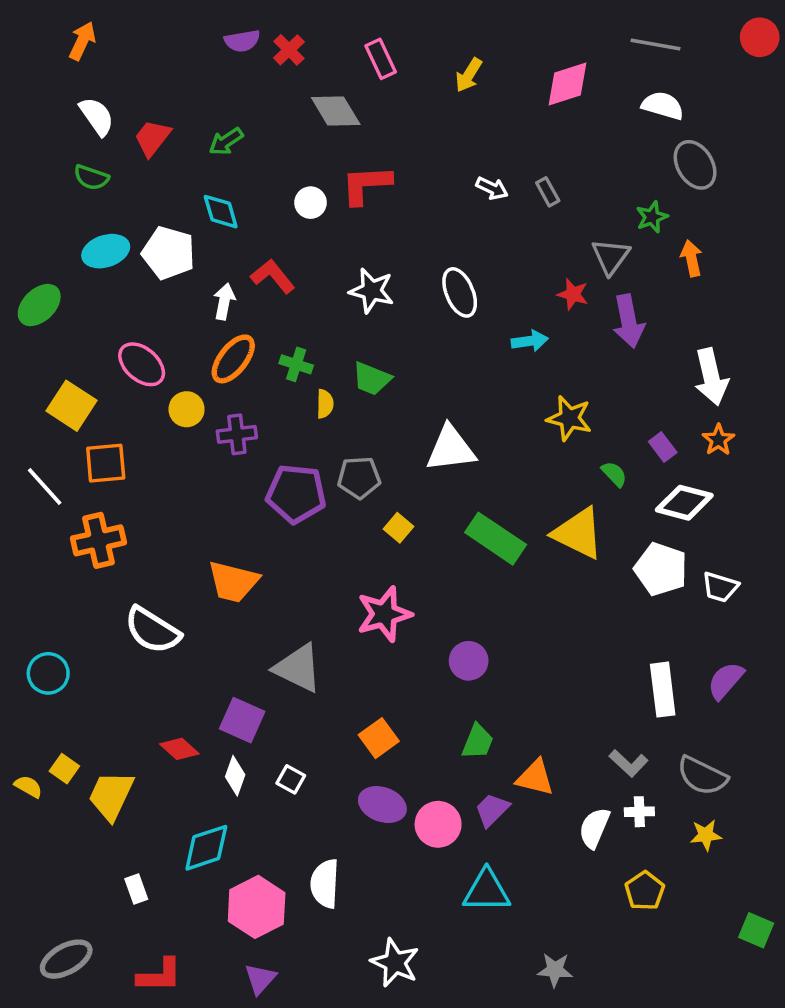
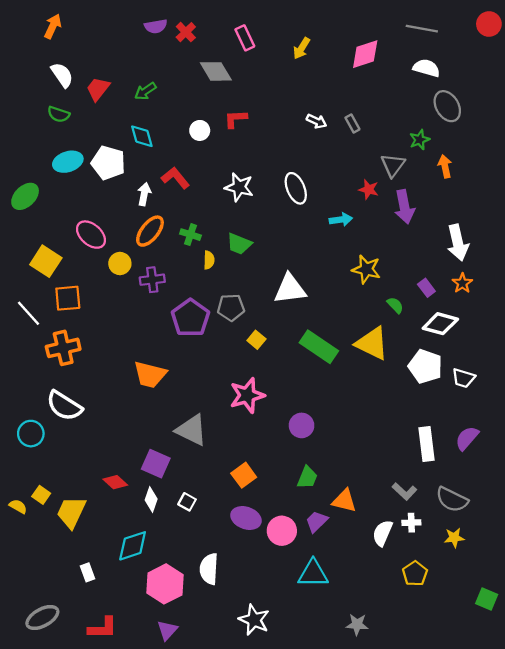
red L-shape: (366, 185) -> (236, 119), size x0.7
purple pentagon: (296, 494) -> (190, 318), turned 30
white semicircle: (152, 630) -> (64, 406), moved

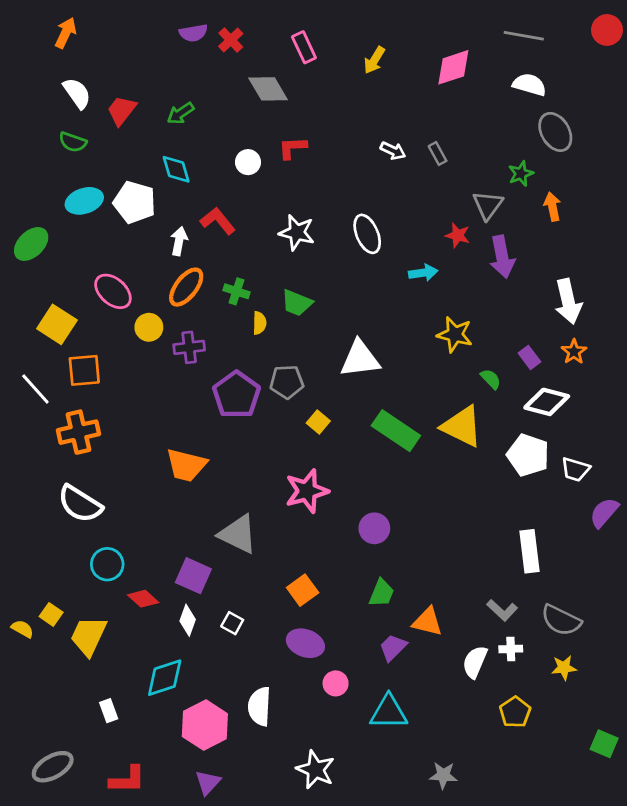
cyan circle: (31, 434) -> (107, 564), moved
purple semicircle: (467, 438) -> (604, 513), moved
pink circle: (282, 531) -> (336, 683), moved, size x0.7

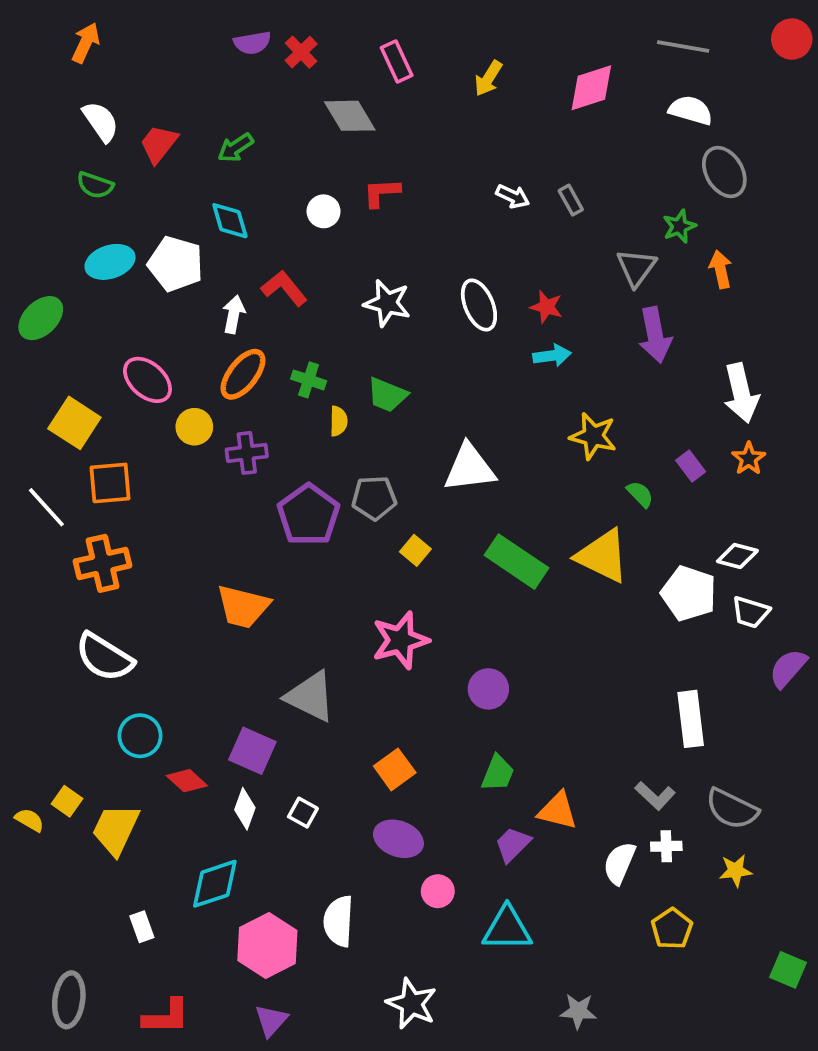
red star: (458, 235) -> (546, 307), moved
white diamond: (547, 402) -> (737, 556), moved, size x0.7
gray ellipse: (53, 767) -> (69, 1000), turned -54

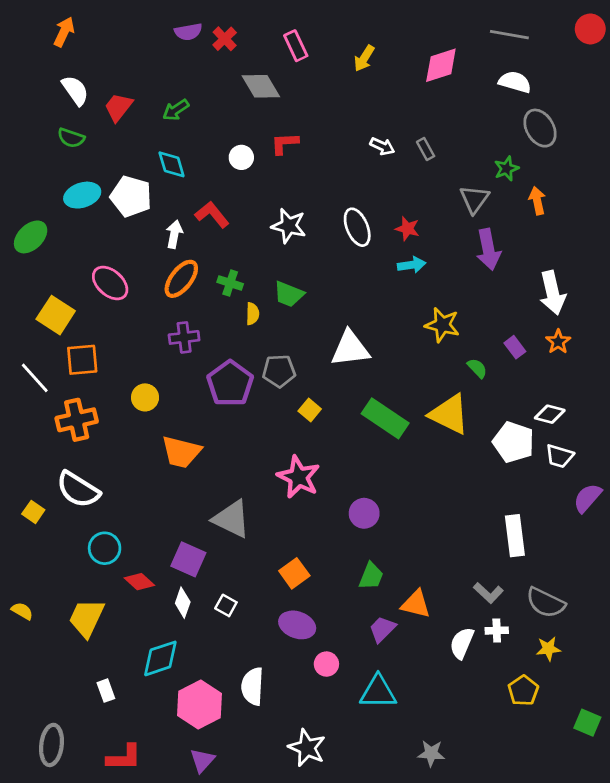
yellow circle: (194, 427) -> (145, 397), moved
pink star: (400, 640) -> (299, 477), turned -30
yellow square: (67, 801) -> (33, 512), moved
yellow pentagon: (672, 929) -> (523, 691), moved

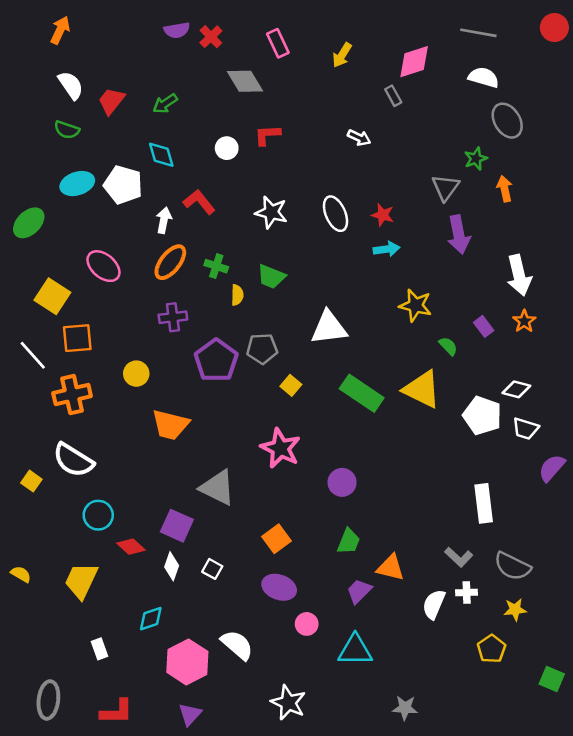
gray rectangle: (426, 149) -> (393, 96), moved
cyan diamond: (160, 658) -> (151, 619), size x0.7
white semicircle: (252, 686) -> (237, 645), turned 128

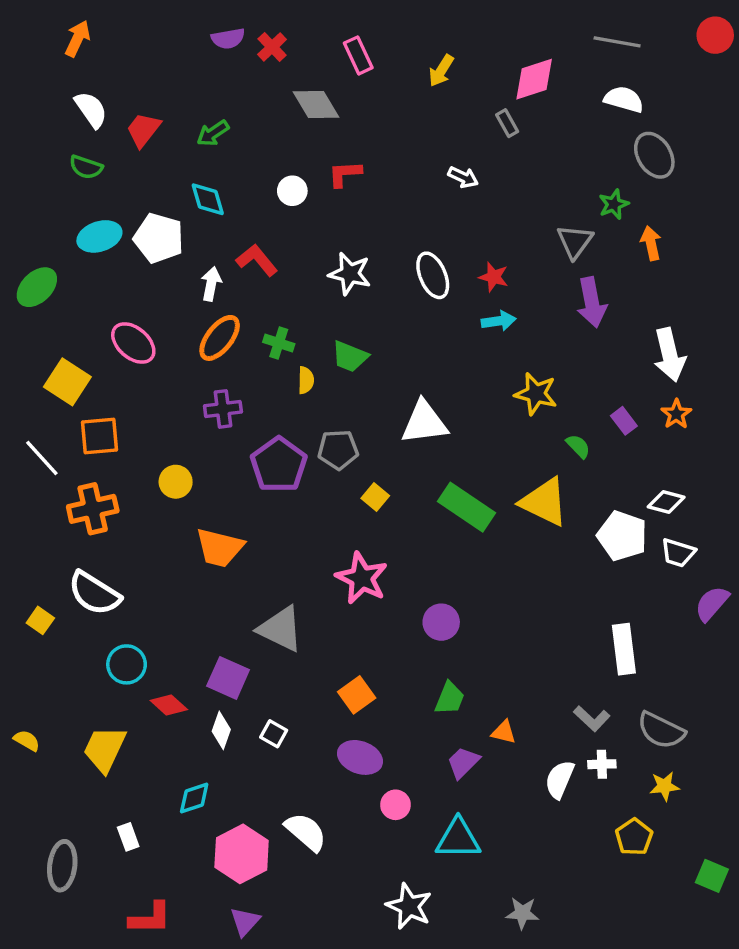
orange triangle: (391, 568) -> (504, 732), size x0.7
gray ellipse: (48, 700) -> (62, 866), moved
white star: (288, 703) -> (409, 906), moved

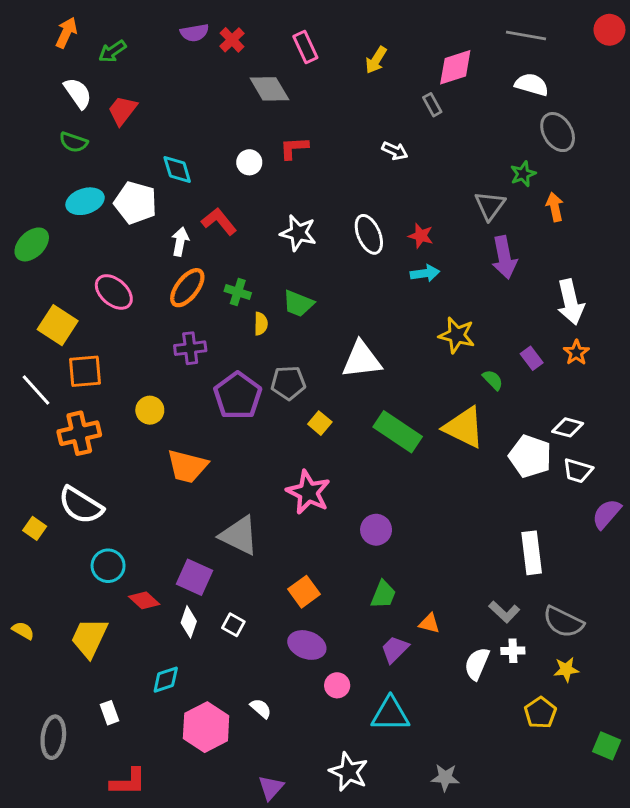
green arrow: (213, 133) -> (112, 51), moved
white semicircle: (306, 832) -> (261, 708), size x0.6
purple triangle: (245, 922) -> (271, 788), moved

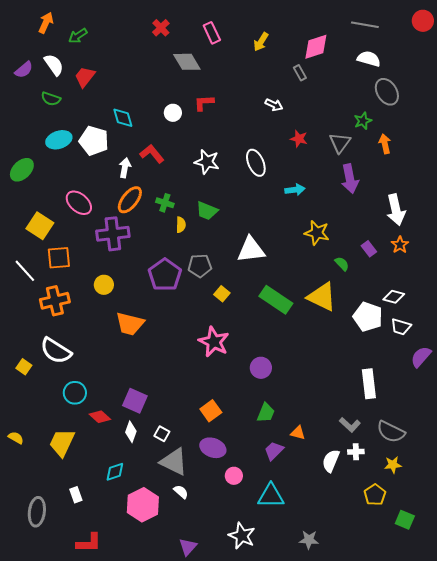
purple semicircle: (195, 33) -> (24, 70), moved, turned -30
red star: (421, 236) -> (299, 139), moved
purple cross: (190, 348) -> (113, 234), moved, size x1.5
gray triangle: (239, 535) -> (174, 462), moved
green square: (607, 746) -> (405, 520), moved

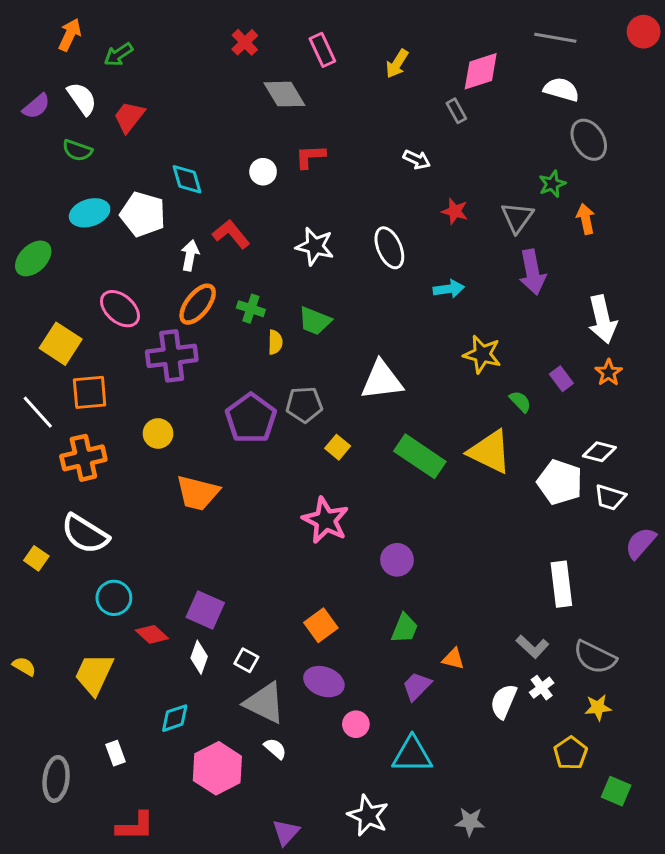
white cross: (356, 452) -> (542, 688), turned -35

